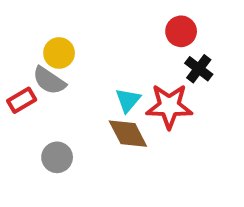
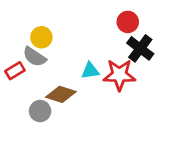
black cross: (199, 69) -> (140, 48), size x1.4
cyan triangle: (128, 100) -> (90, 71), turned 42
brown diamond: (128, 134) -> (61, 94), moved, turned -44

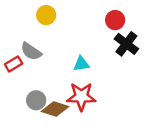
yellow circle: (41, 37) -> (46, 15), moved
red star: (119, 75) -> (81, 97), moved
brown diamond: (61, 94) -> (55, 109), moved

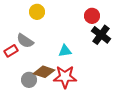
brown diamond: (55, 109) -> (44, 72), moved

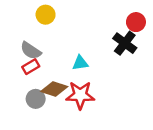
red circle: (92, 16) -> (136, 22), moved
red rectangle: (11, 51) -> (31, 67), moved

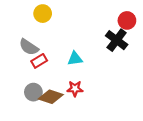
red rectangle: (31, 67) -> (39, 61), moved
brown diamond: (54, 89) -> (51, 97), moved
red star: (80, 95) -> (75, 89), size x0.6

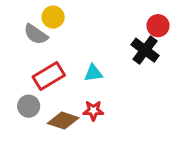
gray semicircle: (29, 47) -> (36, 34), moved
red rectangle: (39, 61) -> (49, 76), size x1.5
gray circle: (33, 92) -> (29, 106), moved

